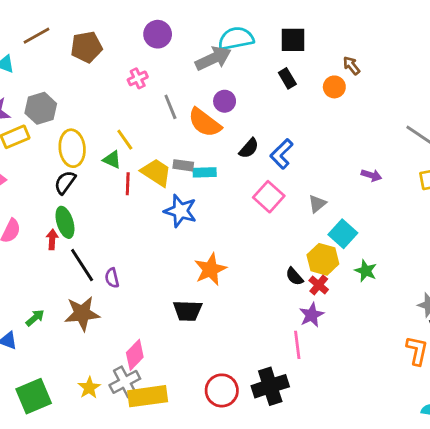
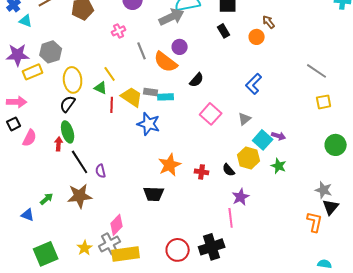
blue L-shape: (282, 154) -> (254, 84), moved
purple arrow: (371, 175) -> (279, 136), moved
red cross: (319, 285) -> (202, 172), moved, turned -32

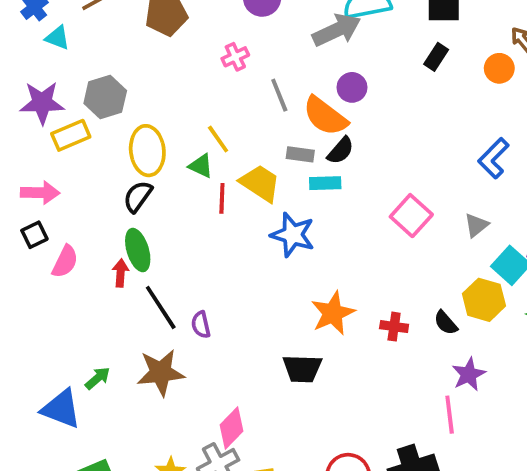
black rectangle: (224, 31) -> (436, 57), turned 64
black semicircle: (197, 80) -> (340, 151), moved
gray rectangle: (151, 92) -> (300, 154), moved
blue triangle: (28, 215) -> (61, 409), size x1.6

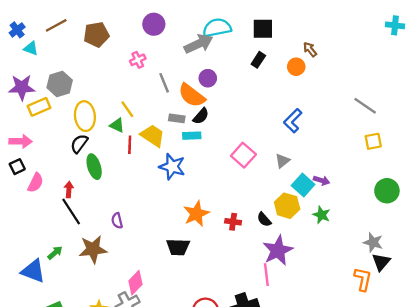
green ellipse: (138, 250) -> (94, 167), moved
black line: (161, 307) -> (71, 211), moved
purple star: (469, 374) -> (278, 250), size x1.5

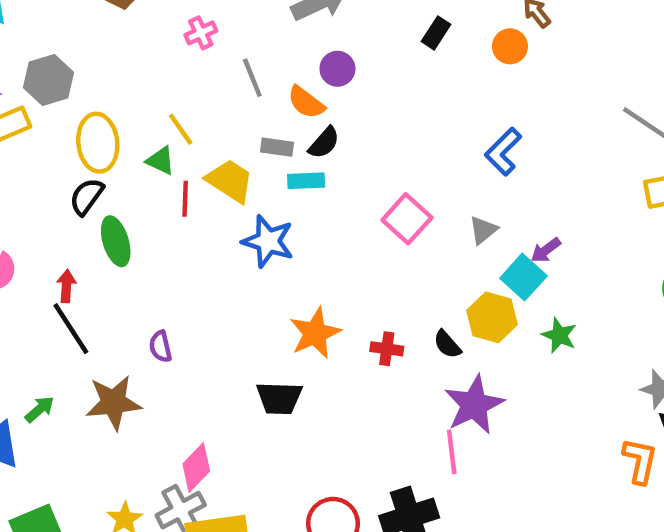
orange semicircle: (192, 95) -> (306, 102), size x0.7
purple arrow: (321, 180) -> (546, 250), moved, turned 126

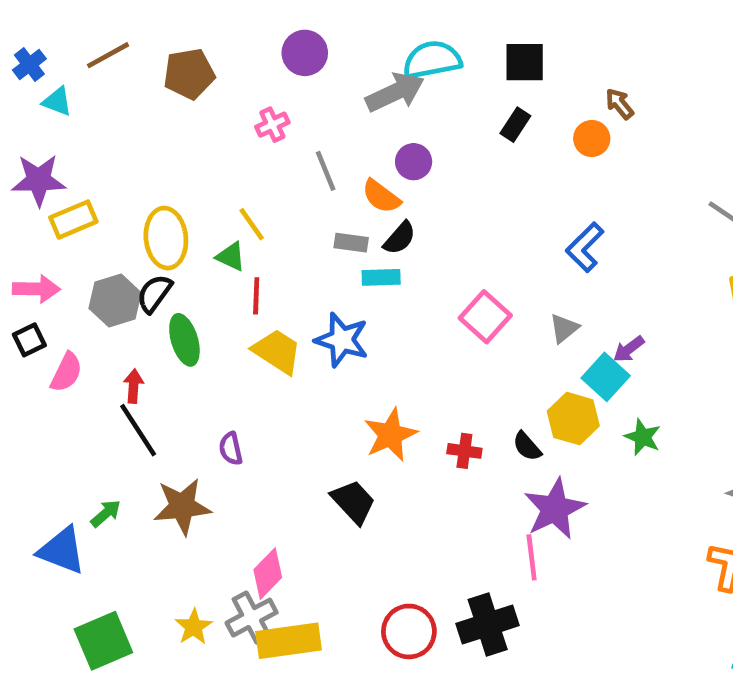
gray hexagon: (48, 80) -> (115, 301), moved
yellow trapezoid: (230, 181) -> (277, 351), moved
black trapezoid: (279, 398) -> (353, 502), turned -135

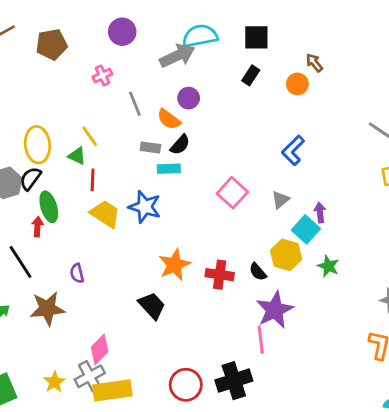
purple arrow: (629, 349) -> (320, 212), turned 120
red arrow: (134, 386) -> (37, 227), moved
red cross: (464, 451) -> (220, 275), size x1.4

